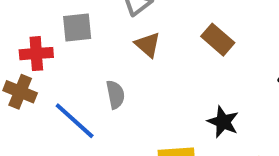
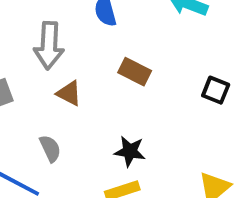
black star: (223, 122) -> (130, 151), moved

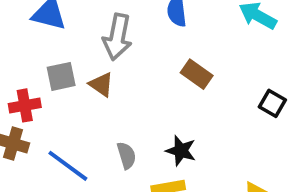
brown triangle: (69, 93) -> (101, 84), moved
gray semicircle: (50, 149) -> (126, 155), moved

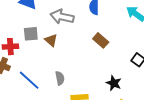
gray arrow: (117, 37) -> (62, 17), turned 85
black star: (181, 151) -> (114, 83), moved

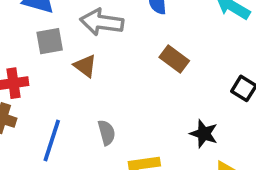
gray square: (31, 34) -> (50, 41), moved
blue line: (29, 80) -> (52, 140), turned 70

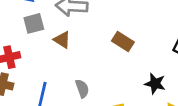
brown rectangle: (174, 59) -> (123, 42), moved

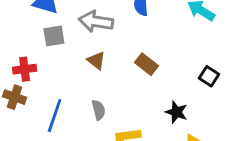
brown triangle: (62, 40) -> (96, 61), moved

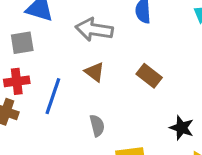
gray square: (54, 36) -> (22, 43), moved
blue line: (55, 116) -> (53, 96), moved

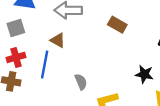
brown triangle: (95, 72) -> (58, 40), moved
brown rectangle: (149, 76) -> (117, 25), moved

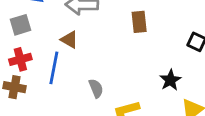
brown rectangle: (117, 25) -> (139, 22), turned 54
black star: (144, 74) -> (170, 80), turned 30

